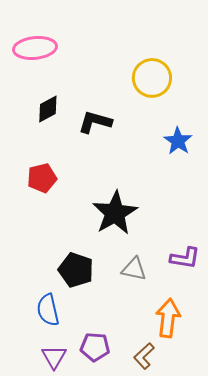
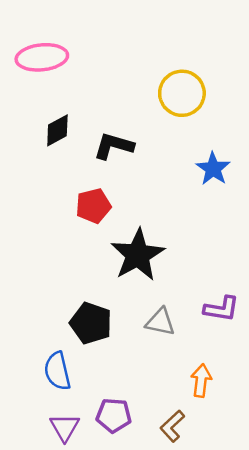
red pentagon: (42, 178) -> (93, 206), moved
orange arrow: (168, 318) -> (201, 381), size x0.7

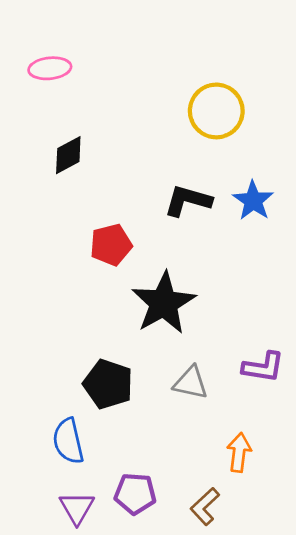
pink ellipse: (42, 57) -> (50, 68), size x0.7
black L-shape: (114, 146) -> (188, 201), moved

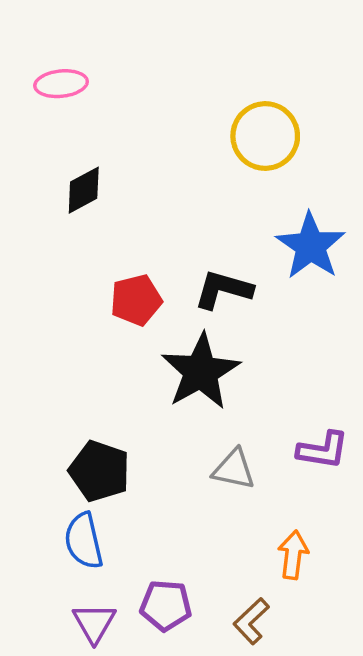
black L-shape: (188, 201) -> (223, 290), moved
blue star: (253, 201) -> (311, 246), size x1.4
black pentagon: (108, 384) -> (99, 471), moved

